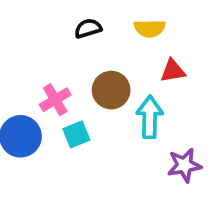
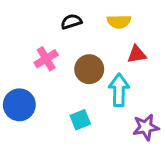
pink cross: (55, 100) -> (46, 59), moved
cyan square: (76, 134) -> (80, 120), moved

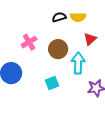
black semicircle: (71, 22) -> (59, 17), moved
red triangle: (137, 54) -> (90, 39), turned -32

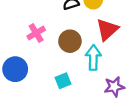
red triangle: (90, 39) -> (107, 30), size x1.5

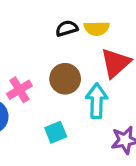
pink cross: (36, 33) -> (19, 90), moved

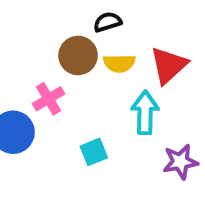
yellow semicircle: (97, 28) -> (119, 63), moved
brown circle: (65, 79) -> (78, 55), moved

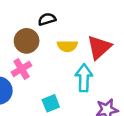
black semicircle: (108, 22) -> (47, 19), moved
brown circle: (78, 55) -> (27, 41), moved

